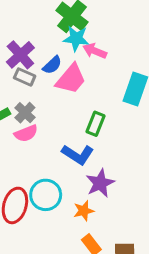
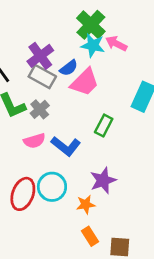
pink arrow: (95, 51) -> (116, 44), moved
gray rectangle: (25, 77) -> (42, 77), size x1.4
pink semicircle: (26, 133) -> (34, 141), moved
blue L-shape: (78, 155) -> (66, 146), moved

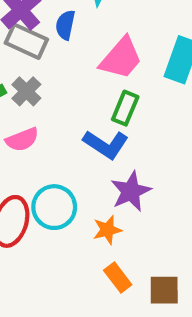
blue semicircle: (69, 68) -> (65, 25), turned 144
pink trapezoid: (85, 82) -> (121, 58), moved
blue L-shape: (66, 146) -> (106, 144), moved

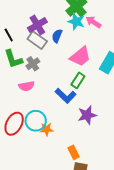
purple star: (131, 191) -> (87, 115), moved
orange star: (107, 230) -> (47, 129), moved
orange rectangle: (118, 277) -> (74, 152), moved

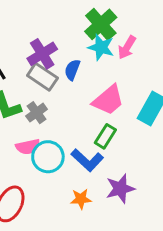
pink arrow: (93, 22) -> (127, 47), turned -91
cyan circle: (36, 121) -> (48, 157), moved
orange star: (47, 129) -> (81, 199), moved

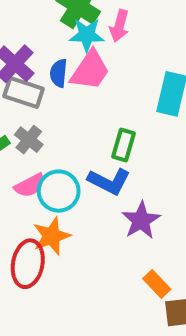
pink trapezoid: (108, 100) -> (90, 70), moved
purple star: (120, 189) -> (141, 220), moved
orange star: (81, 199) -> (52, 236), moved, size x1.4

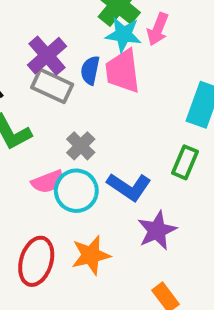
pink trapezoid: (90, 70) -> (123, 71), turned 132
gray cross: (29, 140) -> (81, 146), moved
green rectangle: (124, 145) -> (185, 162), moved
orange star: (52, 236) -> (91, 255), moved

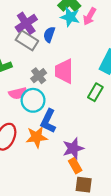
pink trapezoid: (123, 71) -> (64, 71), moved
blue L-shape: (129, 187) -> (48, 121), moved, turned 75
purple star: (157, 230) -> (73, 148), moved

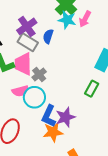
pink trapezoid: (64, 71) -> (23, 64), moved
orange star: (37, 137) -> (53, 132), moved
purple star: (73, 148) -> (65, 117), moved

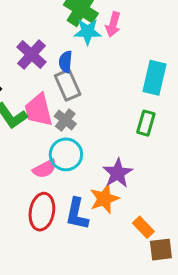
gray rectangle: (28, 42) -> (68, 85), moved, turned 48
pink semicircle: (20, 91) -> (45, 169), moved
blue L-shape: (49, 116) -> (77, 214), moved

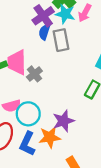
purple cross: (31, 55) -> (43, 16), moved
gray rectangle: (68, 85) -> (61, 40), moved
cyan circle: (66, 154) -> (28, 114), moved

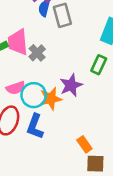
purple star: (63, 121) -> (71, 85), moved
orange star: (50, 137) -> (51, 99), moved

